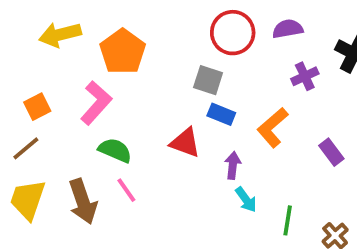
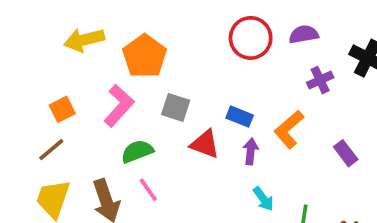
gray square: (208, 80) -> (176, 107), moved
green semicircle: (115, 150) -> (137, 151), turned -44
purple arrow: (233, 165) -> (251, 151), moved

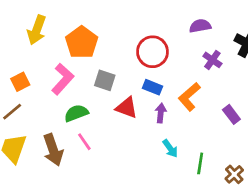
red circle: (251, 38) -> (152, 52), moved
yellow arrow: (84, 40) -> (37, 30), turned -56
purple cross: (320, 80) -> (212, 60), turned -30

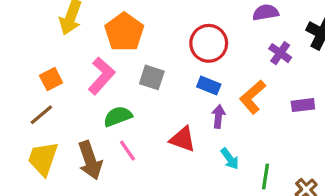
red triangle: (127, 108) -> (183, 139), moved
purple rectangle: (231, 114) -> (303, 105), moved, turned -60

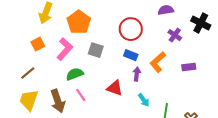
orange square: (51, 79) -> (38, 44), moved

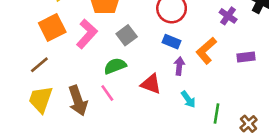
orange square: (38, 44) -> (52, 27), size x1.5
gray square: (96, 50) -> (127, 35), turned 35
green semicircle: (75, 74) -> (115, 66), moved

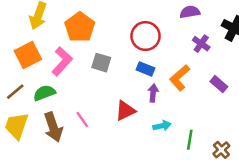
gray square: (127, 35) -> (101, 63), turned -36
purple rectangle: (246, 57) -> (219, 84), turned 48
green semicircle: (115, 66) -> (44, 93), moved
red triangle: (151, 84) -> (125, 111), turned -45
cyan arrow: (188, 99) -> (162, 126), turned -66

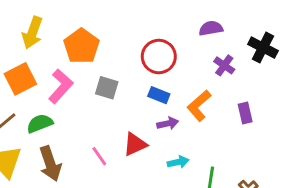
purple rectangle: (219, 84) -> (245, 113), turned 36
purple arrow: (153, 93) -> (168, 123), turned 72
pink line: (82, 119) -> (99, 156), moved

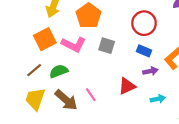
pink L-shape: (61, 86) -> (74, 44), turned 75
pink line: (99, 156) -> (91, 95), moved
brown arrow: (50, 164) -> (66, 100), turned -30

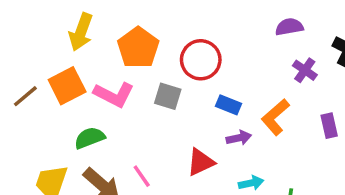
red circle: (144, 23) -> (201, 60), moved
brown line: (34, 70) -> (25, 96), moved

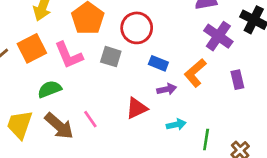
purple cross: (305, 70) -> (218, 36), size x1.5
pink L-shape: (114, 94) -> (69, 55), turned 40

